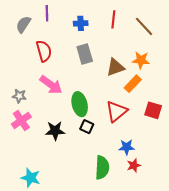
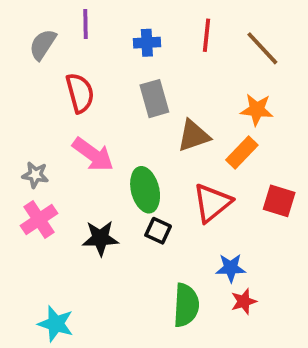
brown triangle: (115, 67) -> (193, 136), moved

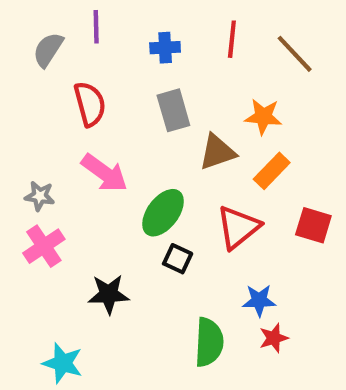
orange star: (257, 110) -> (263, 117), moved
green ellipse: (145, 190) -> (163, 213), turned 51
black star: (100, 238) -> (109, 294), moved

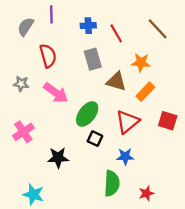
red line: (232, 39) -> (116, 33), moved, turned -36
brown triangle: (217, 152) -> (116, 82), turned 35
gray star: (40, 196) -> (21, 84), moved
blue star: (259, 300) -> (125, 156), moved
red star: (274, 338) -> (146, 193), moved

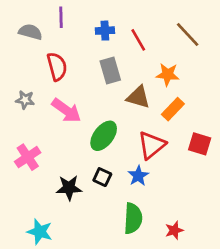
gray semicircle: (26, 27) -> (30, 32), turned 72
black square: (95, 139) -> (102, 177), moved
blue star: (125, 156) -> (138, 176), moved, turned -30

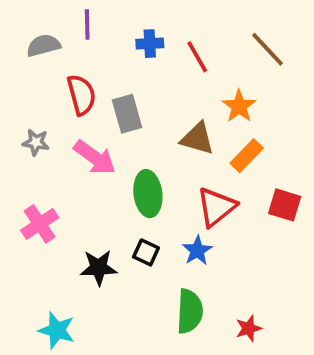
gray semicircle: (30, 32) -> (43, 45), turned -30
gray rectangle: (110, 70) -> (127, 114), moved
orange star: (168, 74) -> (239, 106), turned 30
green ellipse: (104, 136) -> (148, 194), turned -44

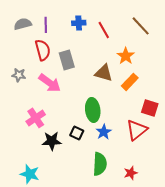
purple line: (87, 25) -> (46, 25), moved
green ellipse: (148, 194) -> (93, 110), moved
red triangle: (216, 207) -> (137, 130), moved
pink cross: (40, 224) -> (36, 118), moved

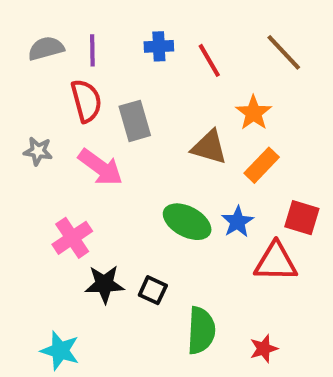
green ellipse: (93, 110) -> (187, 222), turned -55
red triangle: (137, 130) -> (276, 262), turned 40
blue star: (104, 132) -> (237, 222), moved
black square: (77, 133) -> (153, 290), moved

